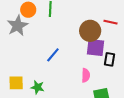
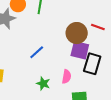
black rectangle: (109, 59) -> (92, 64), size x1.5
green star: (37, 87) -> (43, 83), moved

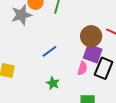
pink semicircle: (67, 77) -> (82, 68), moved

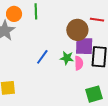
green star: (53, 83) -> (67, 58), moved

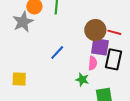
red line: (97, 20) -> (114, 32), moved
green star: (67, 58) -> (82, 80), moved

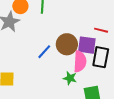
brown circle: (95, 30) -> (67, 44), moved
pink semicircle: (93, 63) -> (80, 62), size x1.5

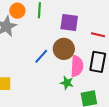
purple square: (87, 45) -> (69, 23), moved

